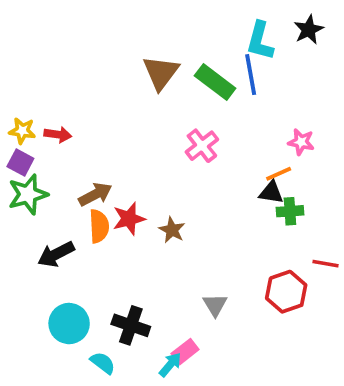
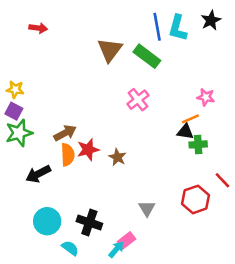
blue line: (251, 75) -> (157, 27), moved
red arrow: (58, 134) -> (38, 28), moved
red line: (325, 264) -> (222, 180), turned 36

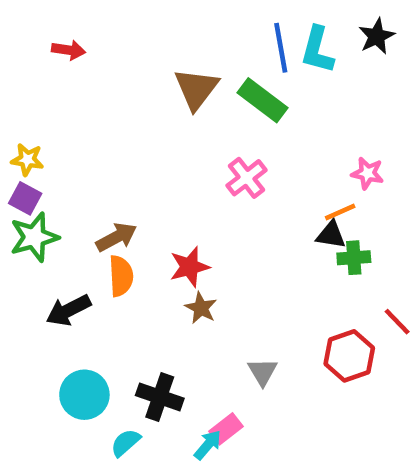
red star: (88, 150) -> (189, 267), moved
brown star: (118, 157) -> (201, 308), moved
cyan semicircle: (70, 248) -> (126, 443), turned -78

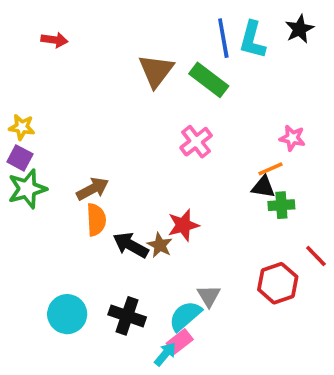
red star: (189, 267) -> (183, 225), moved
black arrow: (68, 310) -> (131, 245), moved, turned 56
cyan semicircle: (126, 443) -> (185, 316), moved, size x1.4

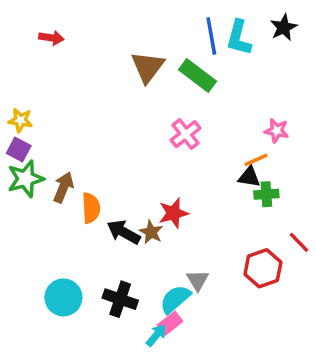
brown arrow: (93, 189) -> (63, 187), moved, turned -40

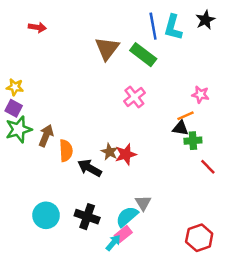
brown star: (151, 232) -> (110, 152), moved
red line: (299, 242) -> (208, 167), moved
red hexagon: (263, 268) -> (199, 238), moved

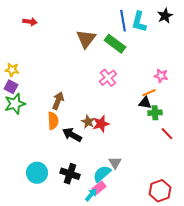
brown arrow: (46, 136) -> (58, 101), moved

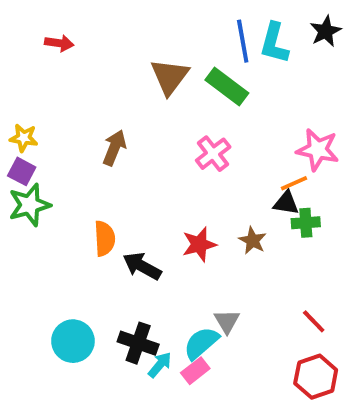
pink star: (161, 76) -> (318, 150), size x1.5
brown arrow: (58, 101) -> (114, 148), moved
brown star: (88, 122) -> (253, 240), moved
red line: (167, 134) -> (314, 321), moved
cyan arrow: (91, 195) -> (160, 365), moved

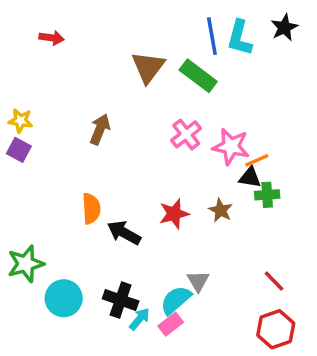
pink star: (318, 150) -> (231, 146), moved
green star: (30, 205) -> (26, 264), moved

